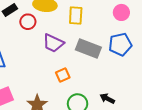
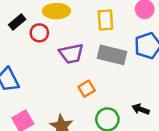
yellow rectangle: (76, 16) -> (105, 20), moved
purple trapezoid: (53, 43) -> (71, 54), turned -30

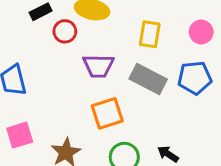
orange square: (87, 89) -> (107, 113), size x1.5

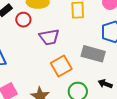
gray rectangle: (148, 79) -> (93, 54), moved

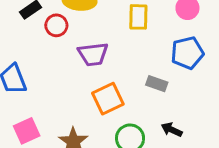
gray rectangle: (93, 54) -> (157, 84), size x0.6

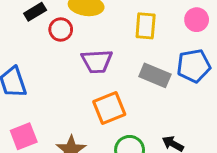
gray rectangle: (157, 84) -> (155, 75), moved, size x1.4

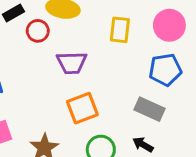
pink circle: (197, 20) -> (169, 25), size x1.4
gray rectangle: (155, 75) -> (149, 109), moved

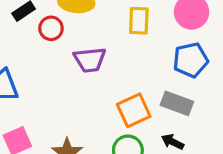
orange square: (82, 108) -> (134, 110), moved

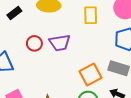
red circle: (51, 28) -> (34, 43), moved

